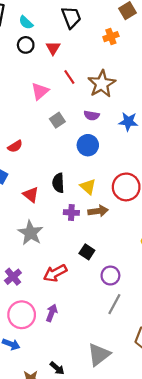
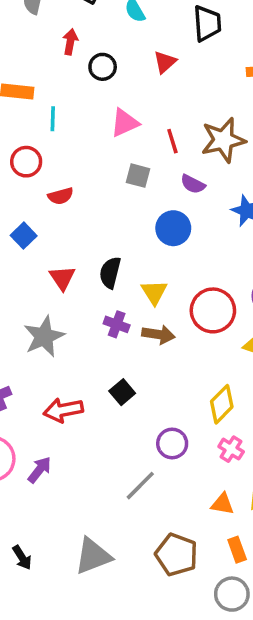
black circle: (26, 45) -> (103, 67), moved
red line: (69, 77) -> (172, 141), moved
gray square: (57, 120) -> (138, 176), turned 32
purple circle: (110, 276) -> (172, 443), moved

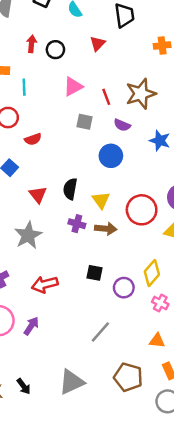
red arrow: (70, 42) -> (32, 44), moved
black square: (122, 392) -> (95, 273), moved, turned -35
purple circle: (172, 443) -> (124, 288), moved

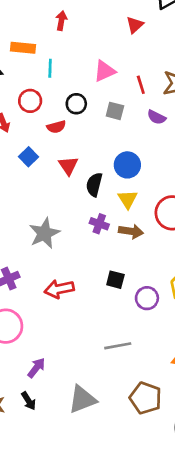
black circle: (55, 50) -> (76, 104), moved
blue circle: (111, 156) -> (127, 165), moved
red triangle: (38, 195) -> (68, 166), moved
purple arrow: (31, 326) -> (36, 368), moved
gray line: (100, 332) -> (118, 346), turned 35

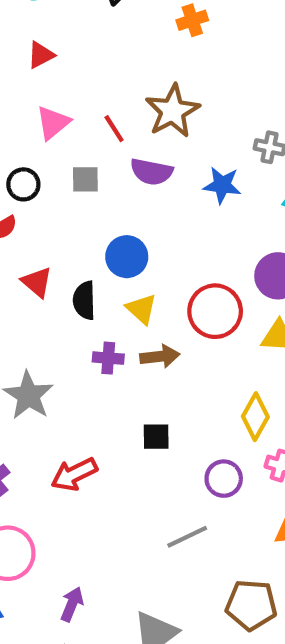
red triangle: (135, 25) -> (41, 55), moved, turned 30
purple semicircle: (156, 117) -> (151, 172), size x1.4
purple circle: (147, 298) -> (224, 479), moved

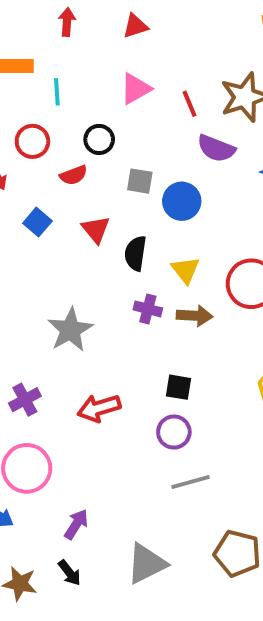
gray square: (85, 179) -> (140, 181), moved
blue circle: (127, 257) -> (182, 201), moved
purple circle: (224, 479) -> (174, 432), moved

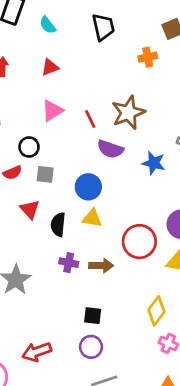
gray square: (140, 181) -> (45, 174), moved
yellow triangle: (185, 270) -> (92, 218), moved, turned -40
red arrow: (99, 408) -> (37, 352), moved

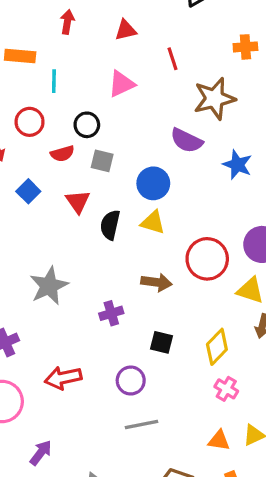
orange cross: (148, 57) -> (245, 47), moved
red line: (90, 119) -> (173, 59), moved
purple cross: (69, 263) -> (111, 313), moved, turned -36
black square: (93, 316) -> (161, 342), moved

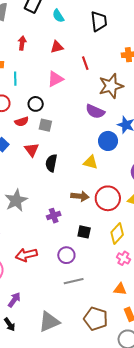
blue circle: (153, 183) -> (108, 141), moved
yellow triangle: (153, 222) -> (91, 162), moved
red circle: (207, 259) -> (108, 198), moved

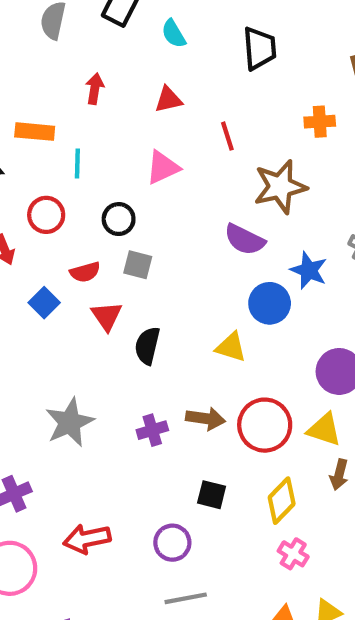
red semicircle: (22, 122) -> (85, 272), moved
purple cross: (54, 216) -> (152, 430), moved

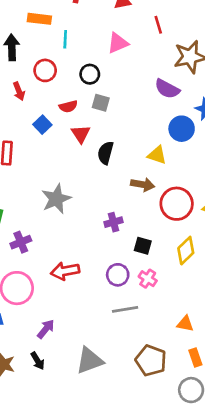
brown arrow: (206, 419) -> (143, 185), moved
purple cross: (152, 430) -> (113, 222), moved
pink cross: (293, 554) -> (148, 279), moved

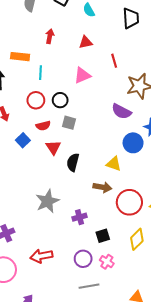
red circle: (45, 70) -> (36, 100), moved
gray star: (56, 199) -> (47, 201), moved
black square: (143, 246) -> (103, 236), turned -32

